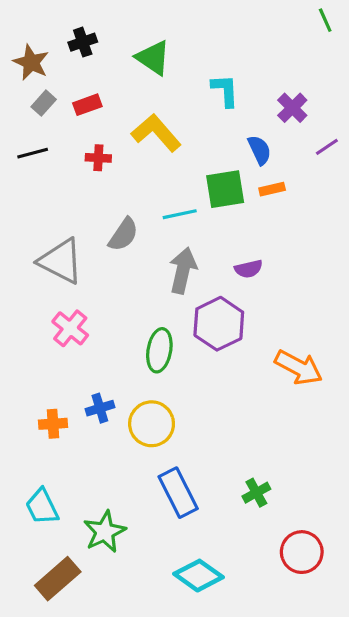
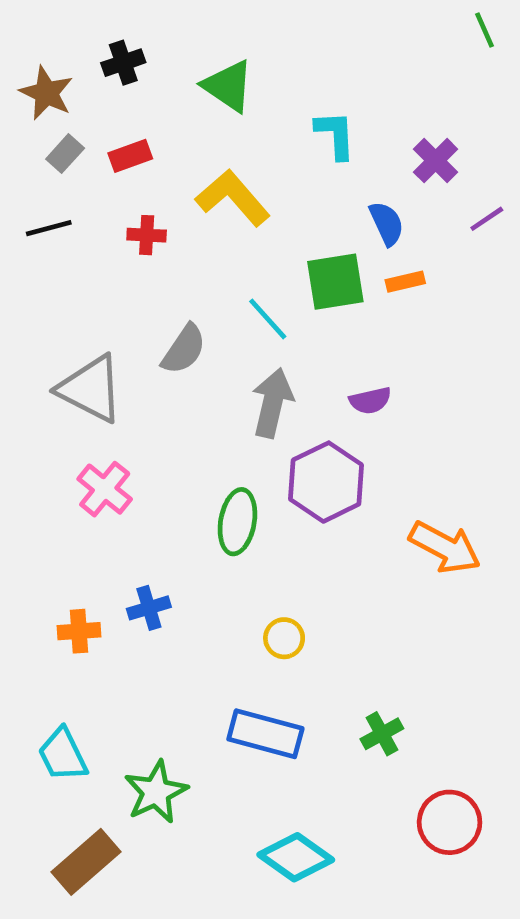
cyan line: (180, 214) -> (268, 319), turned 60
yellow circle: (152, 424) -> (284, 638), moved, size x0.6
blue rectangle: (178, 493) -> (265, 734), turned -48

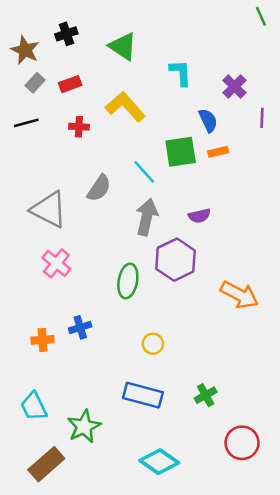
purple line: (487, 219) -> (262, 118), turned -54

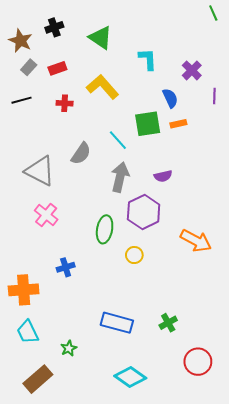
orange cross: (43, 340) -> (24, 290), moved, size x1.6
yellow circle: (153, 344) -> (134, 255), moved
green star: (84, 426) -> (69, 348), size x0.6

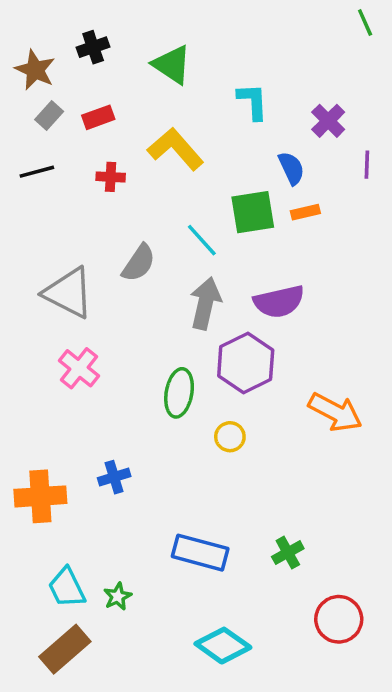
purple semicircle: (163, 176) -> (279, 302), size x1.6
blue cross: (66, 267) -> (114, 477), moved
cyan trapezoid: (28, 332) -> (67, 588), moved

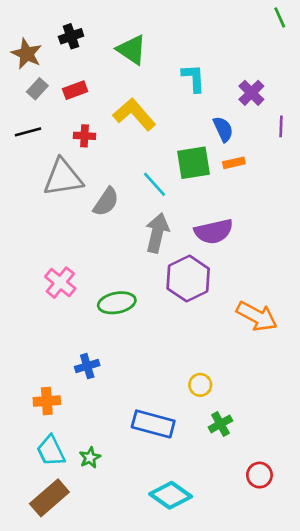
gray triangle: (68, 293) -> (63, 178), moved, turned -36
green ellipse: (179, 393) -> (117, 303), moved, turned 69
yellow circle: (230, 437) -> (200, 385), moved
orange cross: (40, 496) -> (47, 401), moved, size x0.7
red circle: (339, 619) -> (259, 475), size x0.7

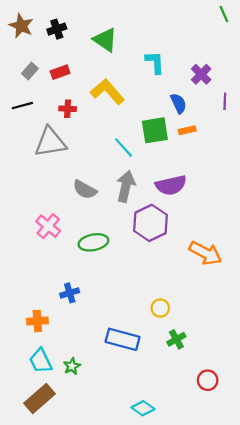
brown star: (27, 54) -> (21, 26), moved
gray semicircle: (106, 202) -> (85, 190), moved, turned 85
cyan diamond: (171, 495) -> (143, 408), moved, size x0.7

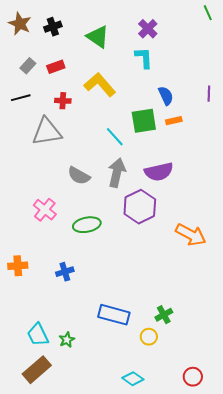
purple cross: (201, 74) -> (148, 29), moved
yellow circle: (160, 308) -> (149, 337), moved
orange cross: (37, 321) -> (18, 266), moved
red circle: (208, 380) -> (193, 377), moved

